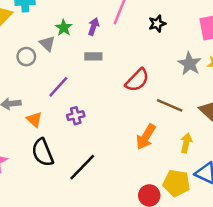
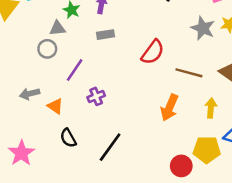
gray triangle: (47, 44) -> (57, 28), turned -42
gray circle: (26, 57) -> (47, 49), moved
black semicircle: (43, 152) -> (68, 138), size x0.7

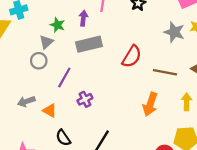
gray triangle: (57, 28) -> (46, 42), turned -32
gray rectangle: (105, 35) -> (89, 44), size x1.6

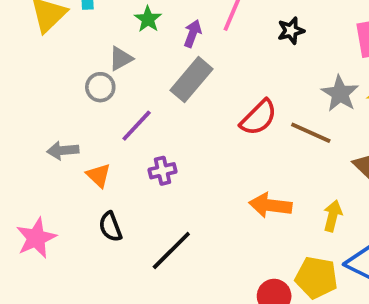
green star: (57, 25) -> (148, 19), moved
gray rectangle: (89, 44) -> (191, 80), turned -50
brown line: (165, 72) -> (311, 133), moved
orange arrow: (150, 104) -> (270, 205), turned 65

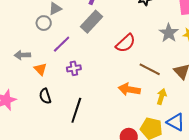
brown line: (311, 133) -> (150, 69), moved
black line: (171, 250) -> (76, 110), turned -30

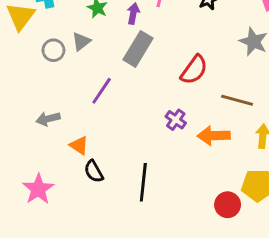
gray circle: (44, 23) -> (53, 50), moved
purple cross: (74, 68) -> (176, 120), moved, turned -32
orange triangle: (40, 69) -> (79, 145), moved

